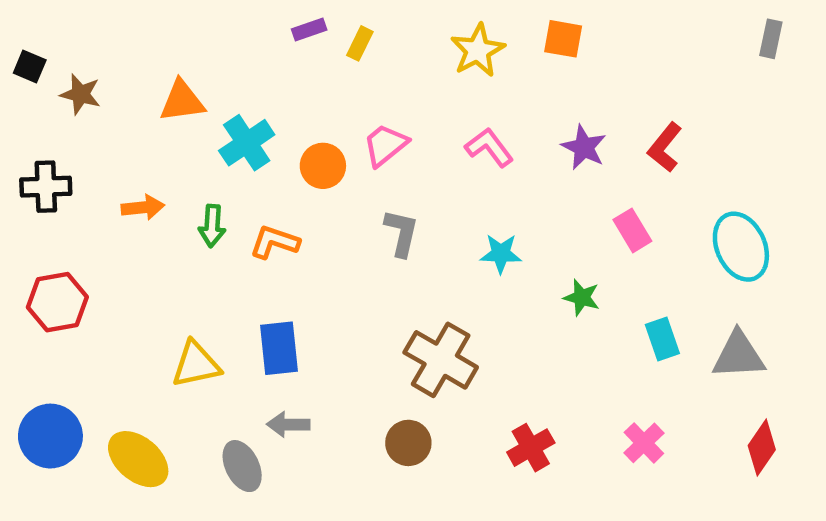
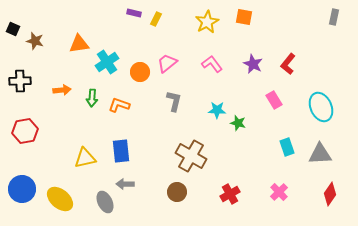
purple rectangle: (309, 30) -> (134, 13), turned 32
green star: (582, 297) -> (238, 123), moved

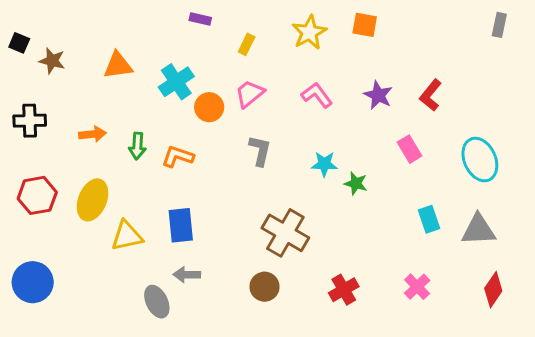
yellow rectangle: (156, 19) -> (247, 44), moved
cyan cross: (107, 62) -> (176, 82), moved
yellow ellipse: (60, 199) -> (93, 200), moved, turned 72

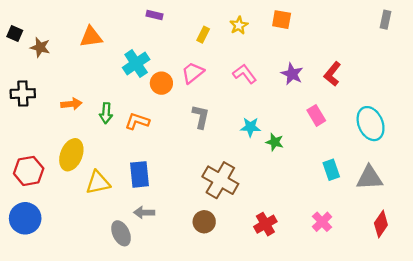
yellow star: (309, 32) -> (239, 25), size x0.7
yellow rectangle: (247, 44) -> (203, 35), moved
orange triangle: (118, 65) -> (91, 37), moved
red hexagon: (37, 195) -> (29, 171), moved

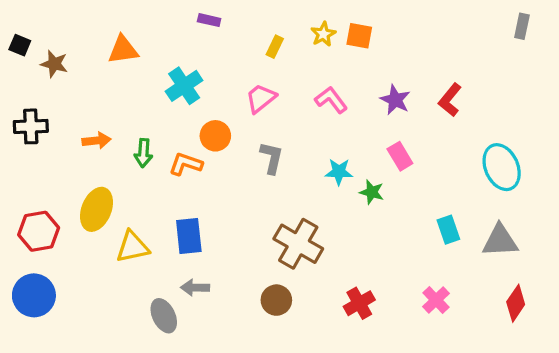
orange square: (282, 20) -> (359, 36), moved
orange circle: (161, 83) -> (215, 136), moved
pink rectangle: (316, 115) -> (400, 156), moved

